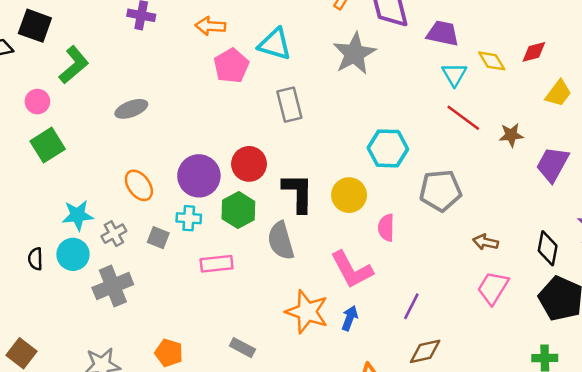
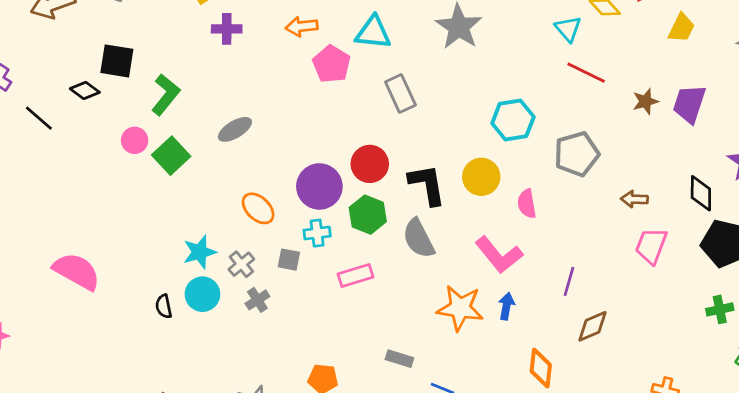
brown star: (511, 135) -> (645, 101), moved
green square: (48, 145) -> (171, 156), moved
gray cross: (113, 286) -> (257, 300), moved, size x0.6

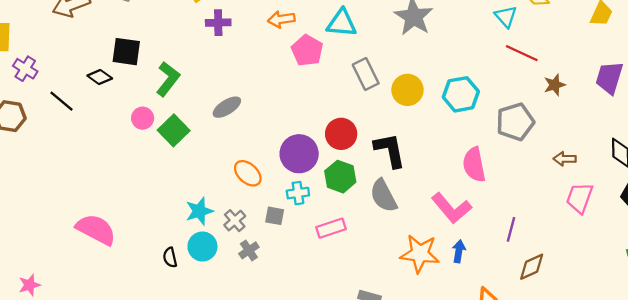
brown star: (645, 101) -> (555, 85), moved
yellow circle: (481, 177) -> (407, 90), moved
pink semicircle: (527, 204) -> (474, 165), size x1.4

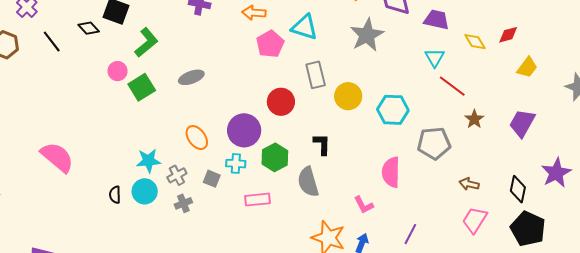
cyan triangle: (506, 17) -> (435, 58), moved
brown star: (555, 85) -> (474, 119), turned -30
red circle: (341, 134) -> (281, 102), moved
black L-shape: (390, 150) -> (322, 144), size x0.7
pink L-shape: (451, 208) -> (364, 205), size x0.6

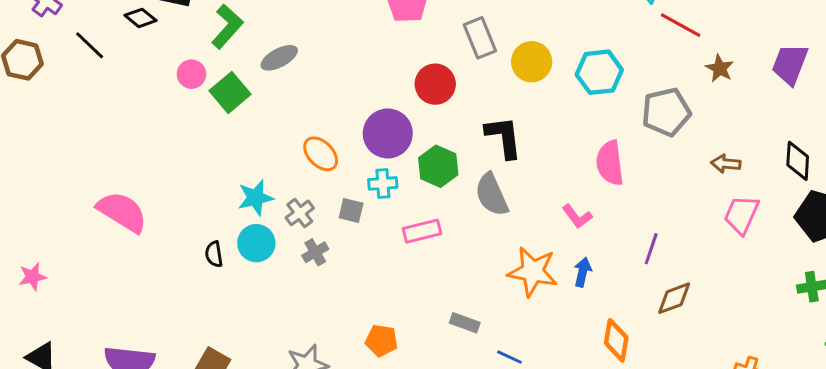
gray ellipse: (191, 77) -> (279, 58), moved
black L-shape: (322, 144) -> (504, 137), size x1.4

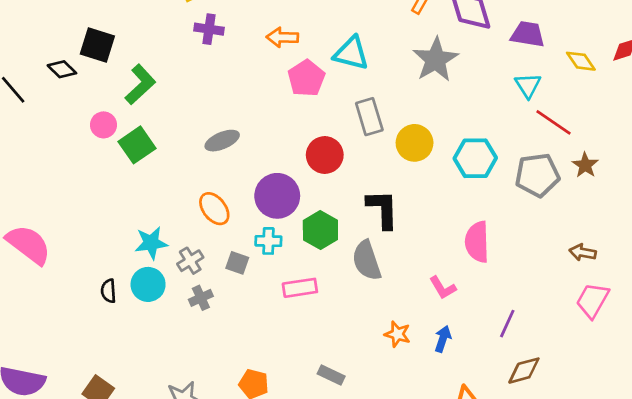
gray ellipse: (279, 58) -> (222, 141), moved
gray pentagon: (666, 112) -> (537, 175), moved
orange star: (533, 272) -> (397, 334), size x0.6

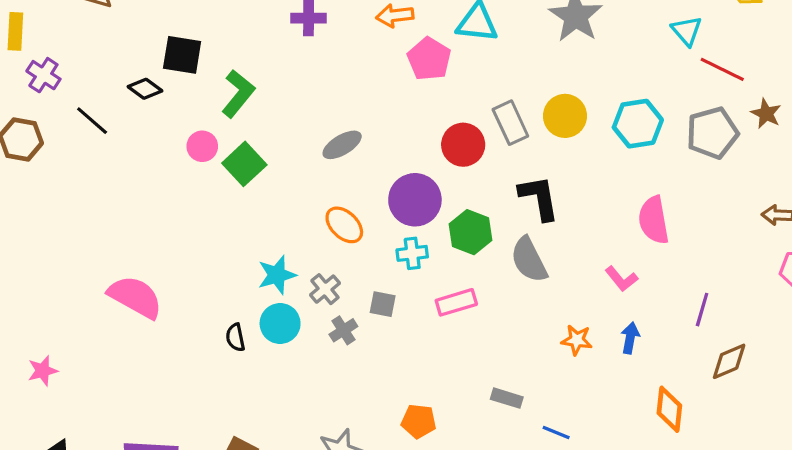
gray rectangle: (369, 117) -> (510, 123), moved
gray square: (237, 263) -> (383, 304), moved

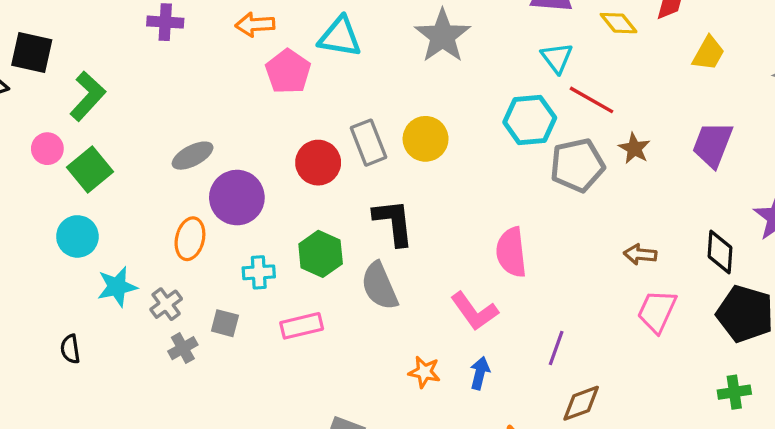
cyan hexagon: (638, 124) -> (530, 120), moved
purple circle: (415, 200) -> (237, 198), moved
orange ellipse: (344, 225) -> (190, 239), turned 57
pink L-shape: (621, 279) -> (474, 311), size x1.4
cyan circle: (280, 323) -> (77, 236), moved

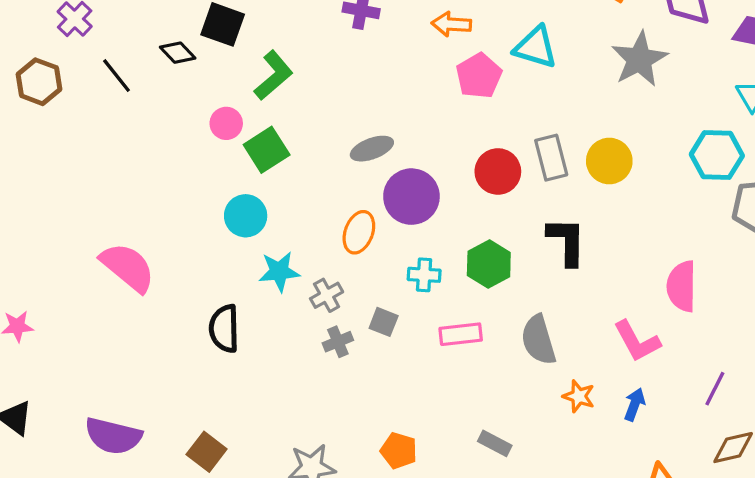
gray semicircle: (380, 286) -> (538, 340), moved
black semicircle: (70, 349) -> (224, 329), size x1.6

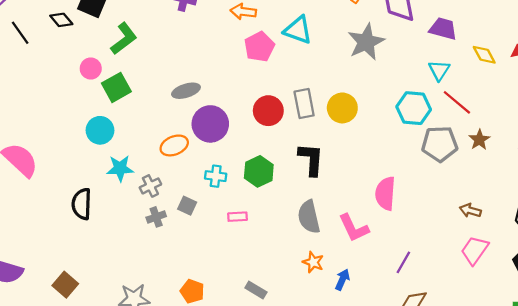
orange ellipse: (359, 232) -> (174, 145), turned 44
pink rectangle: (461, 334) -> (238, 217), size x0.7
gray semicircle: (538, 340) -> (309, 217), moved
blue arrow: (635, 404) -> (342, 280), moved

